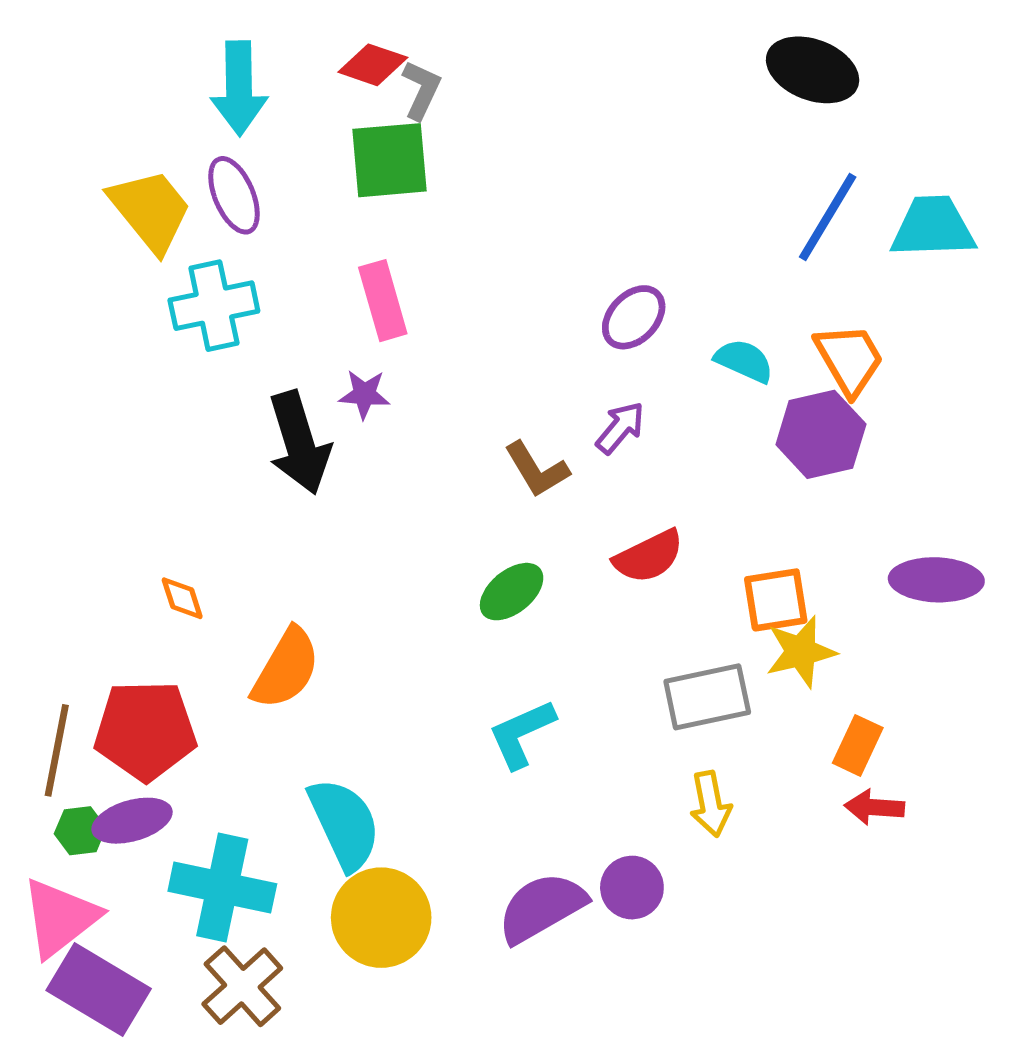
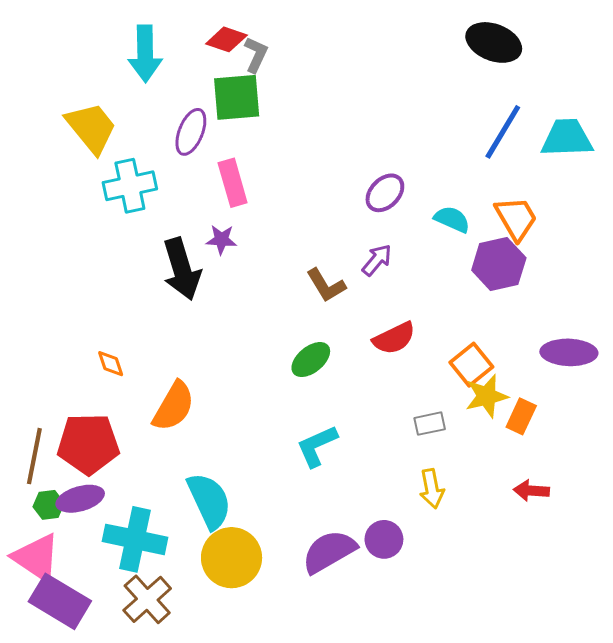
purple ellipse: (234, 195) -> (191, 132), moved, turned 45
orange square: (776, 600) -> (471, 365), turned -30
gray rectangle: (707, 697) -> (430, 424), size x0.6
orange rectangle: (858, 745) -> (521, 416), moved
pink triangle: (60, 918) -> (36, 558), turned -48

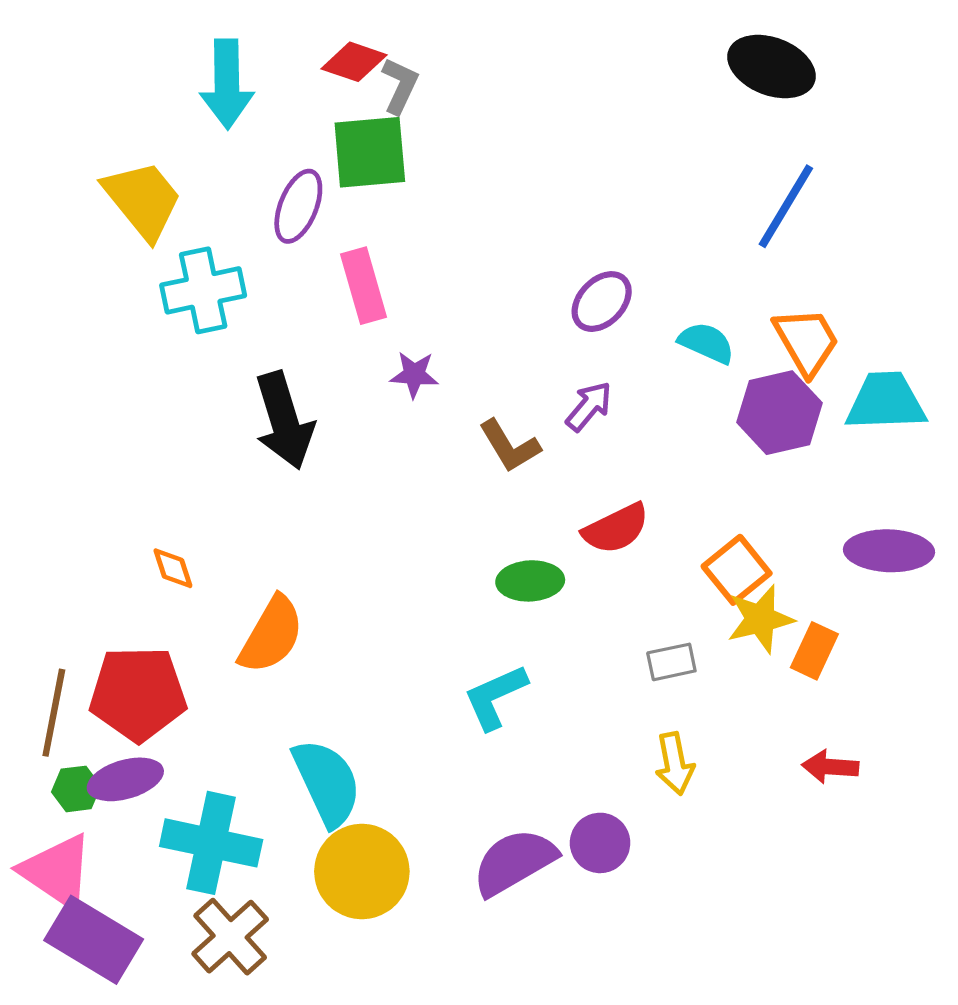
cyan trapezoid: (567, 138) -> (886, 402), moved
purple star: (221, 240) -> (414, 375), moved
green ellipse: (311, 360) -> (530, 581), moved, turned 36

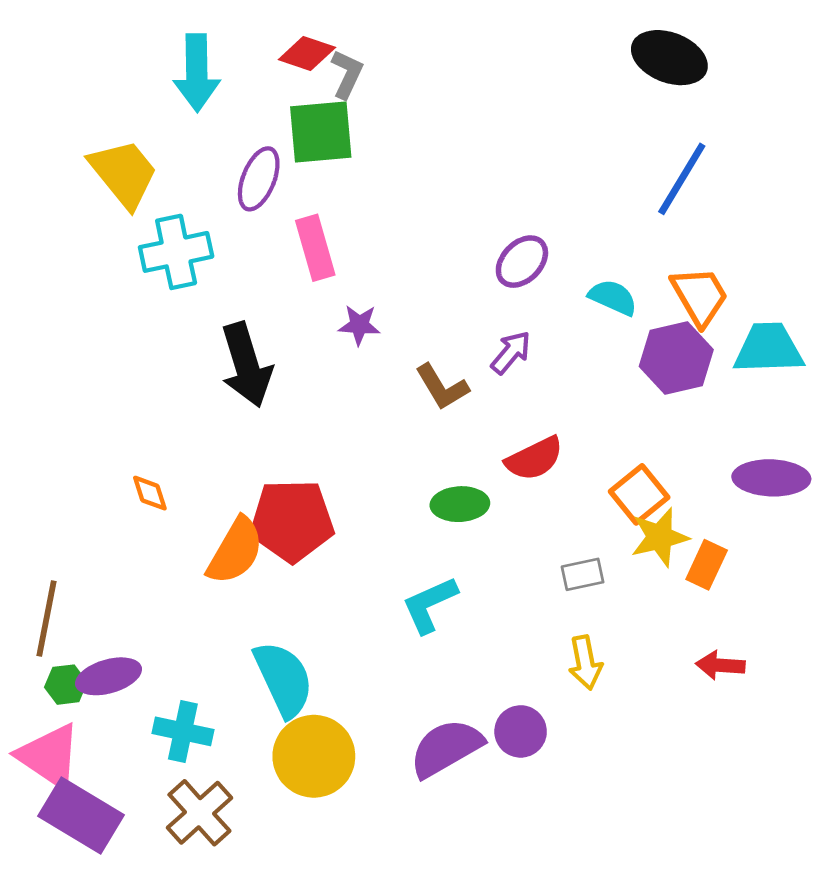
red pentagon: (138, 694) -> (292, 521), moved
cyan cross: (211, 843) -> (183, 731), size x0.7

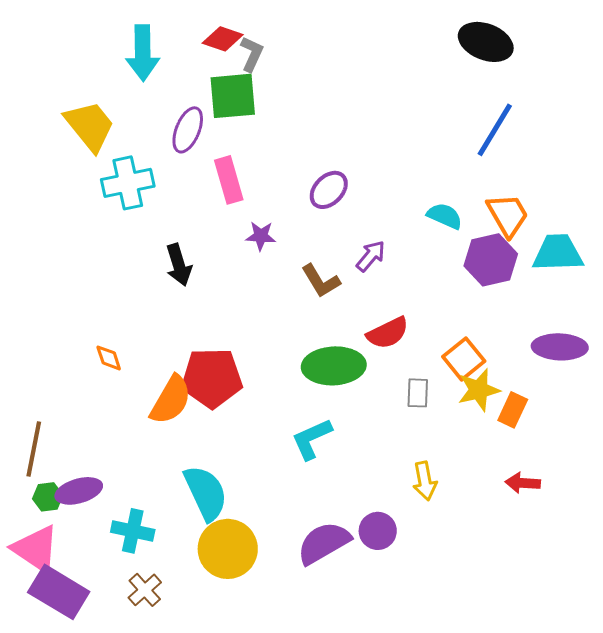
purple ellipse: (522, 262) -> (329, 190), moved
black arrow: (246, 365) -> (179, 265), size x0.7
green ellipse: (460, 504) -> (334, 366), size x1.5
gray rectangle: (583, 574) -> (418, 393), moved, turned -76
brown cross: (199, 813) -> (145, 590), size x0.7

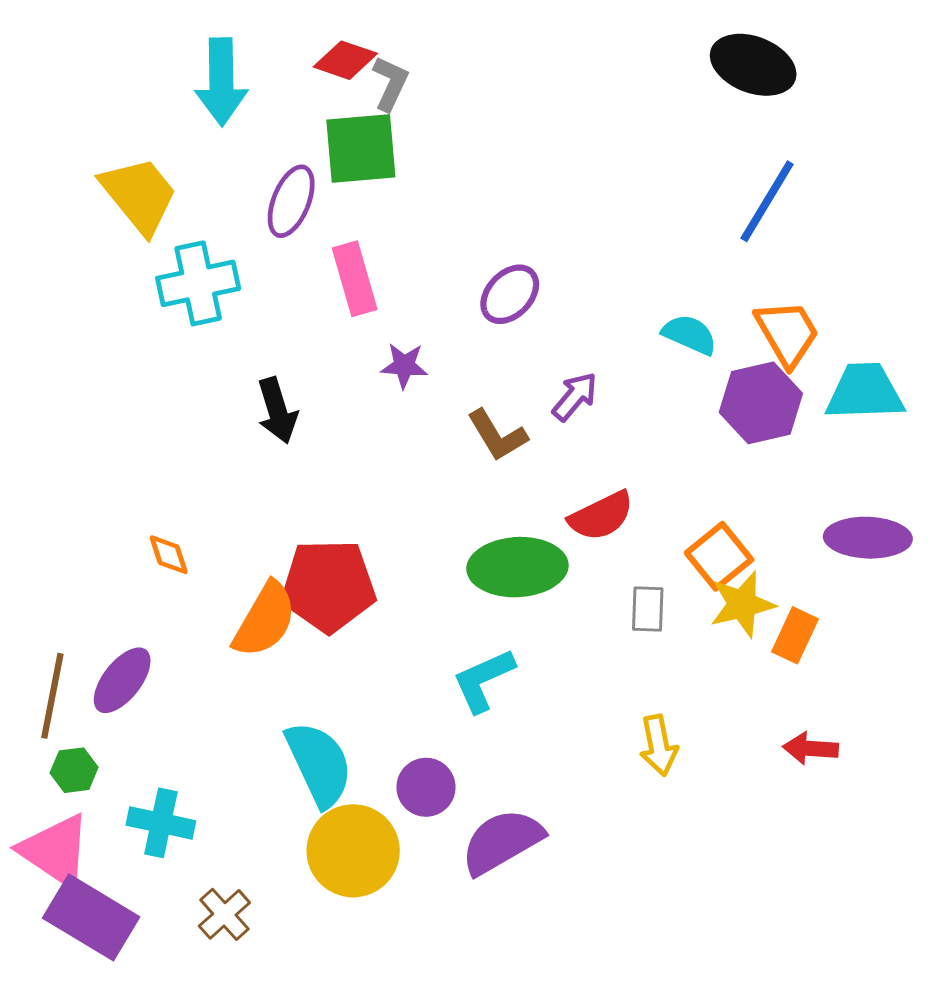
purple ellipse: (79, 491) -> (122, 680), moved, turned -36
cyan cross: (133, 531) -> (161, 823), moved
purple circle: (378, 531) -> (426, 787), moved

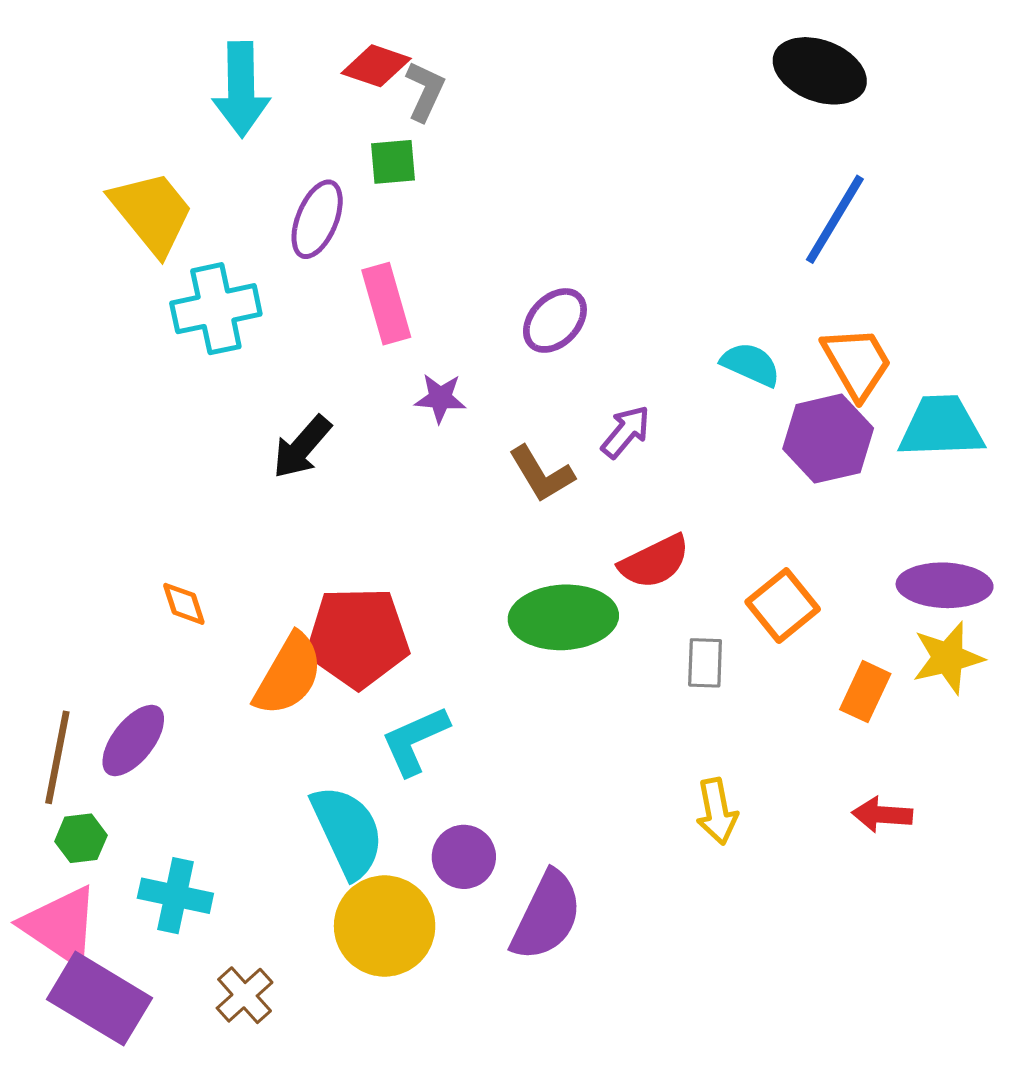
green square: (361, 149) -> (393, 162), size x0.6
black arrow: (277, 411) -> (302, 447), turned 58
yellow star: (742, 604) -> (948, 658), moved
cyan L-shape: (483, 680) -> (415, 740), moved
purple semicircle: (502, 842) -> (546, 916), turned 146

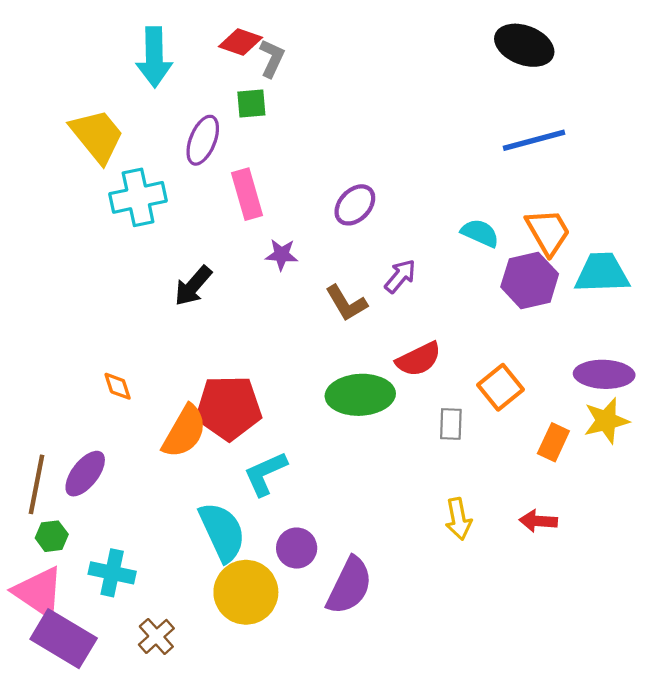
blue line: (835, 219) -> (534, 140), turned 44
red arrow: (882, 815) -> (538, 521), moved

